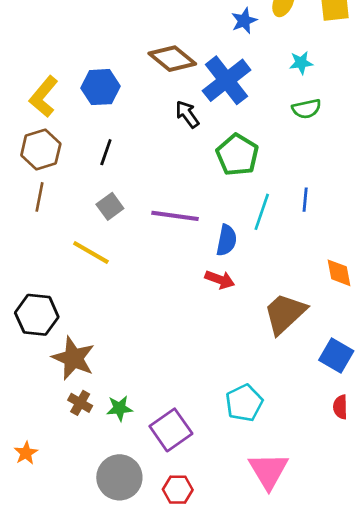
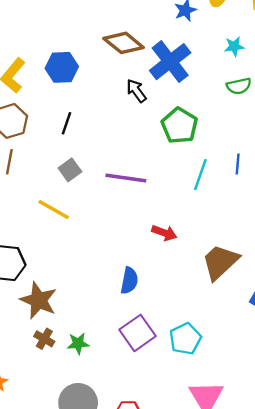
blue semicircle: (227, 240) -> (129, 281), moved
purple square: (171, 430) -> (137, 333), moved

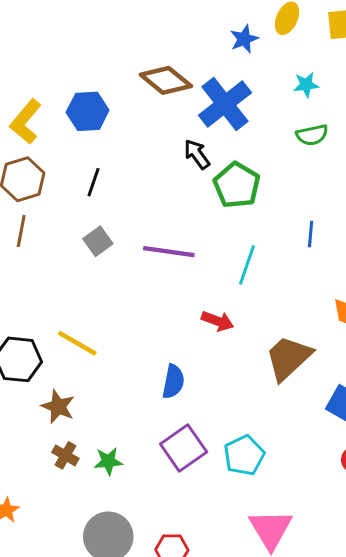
black arrow: (136, 91) -> (197, 154), moved
cyan line: (200, 175) -> (247, 265), moved
yellow line: (54, 209) -> (77, 343), moved
brown star: (38, 300) -> (58, 407), size x0.7

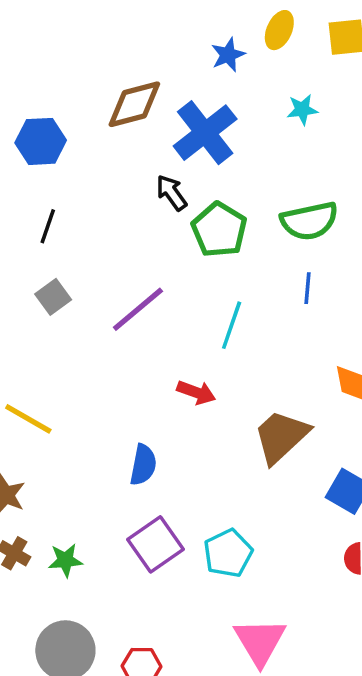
brown diamond: (166, 80) -> (134, 104), turned -54
green semicircle: (312, 135) -> (309, 221), moved, size x1.5
purple line: (169, 252) -> (138, 309), turned -48

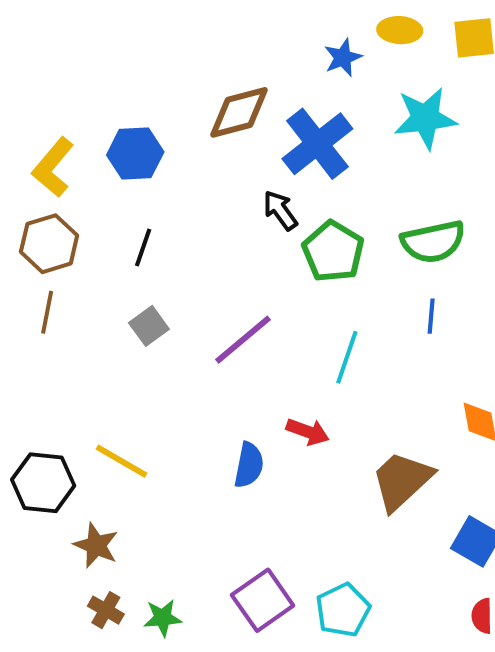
yellow ellipse: (279, 30) -> (400, 30), turned 69
cyan star: (302, 110) -> (425, 118), size x1.8
blue semicircle: (143, 465) -> (249, 465), moved

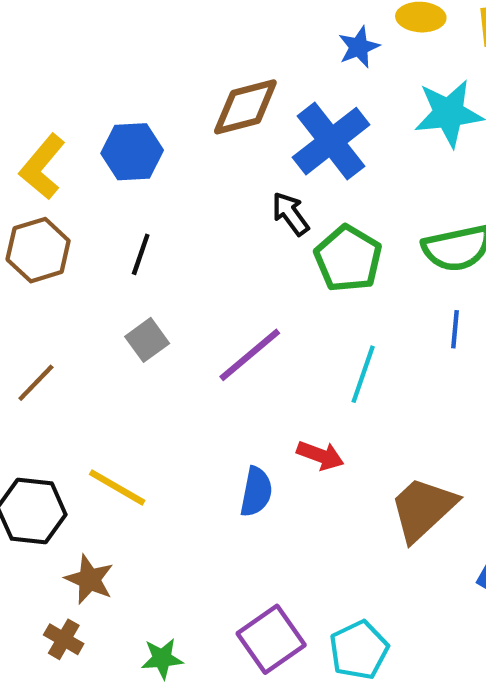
brown line: (47, 312) -> (36, 383), moved, turned 33
brown cross: (106, 610) -> (64, 639), moved

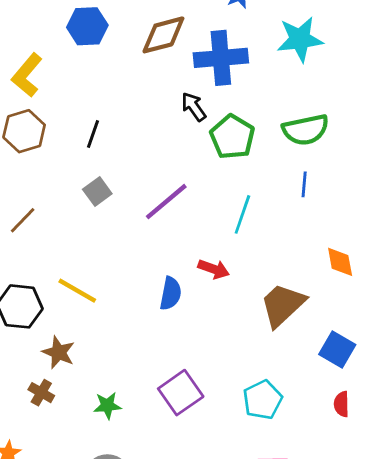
blue cross: (331, 141) -> (221, 58), turned 33
blue hexagon: (132, 152) -> (87, 26), moved
cyan pentagon: (359, 650) -> (263, 400), moved

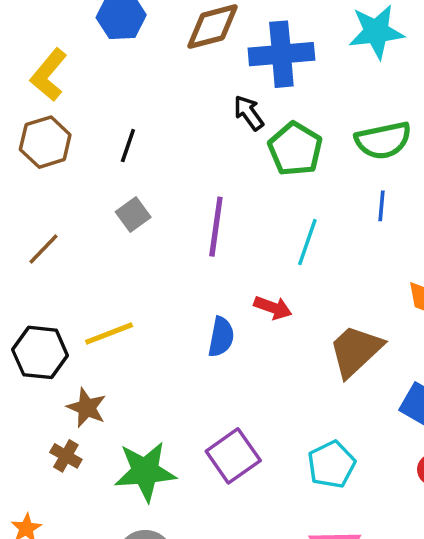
purple line: (166, 202) -> (216, 227), turned -42
yellow line: (77, 291) -> (109, 333), turned -51
green star: (107, 406) -> (145, 471), size x1.8

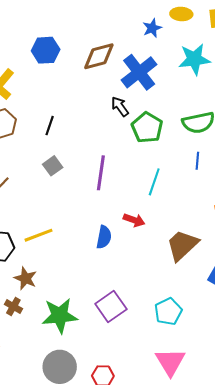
blue cross: (281, 54) -> (139, 72), turned -33

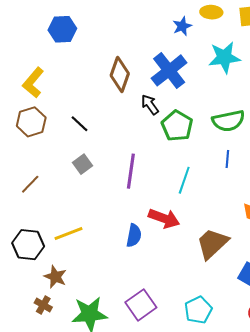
blue hexagon: (46, 50) -> (62, 29), moved
brown diamond: (99, 56) -> (120, 75), moved, turned -56
black line: (50, 126) -> (79, 124), turned -66
red arrow: (134, 220) -> (164, 218), size x1.4

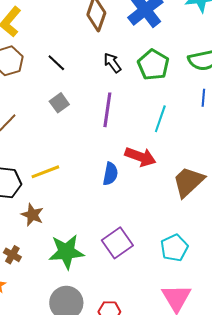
black arrow: (150, 105) -> (112, 63), moved
brown cross: (43, 305) -> (12, 255), moved

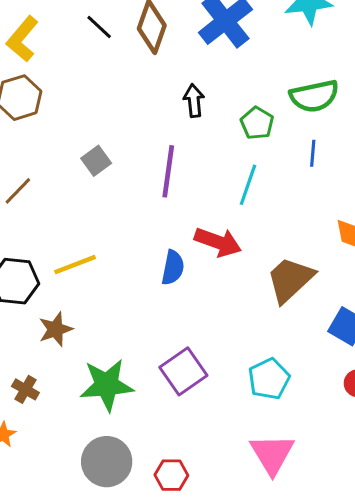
black line: (56, 63) -> (99, 27), moved
black arrow: (112, 63) -> (194, 101), moved, turned 30
green pentagon: (153, 65) -> (257, 123), moved, size x0.7
brown star: (32, 215) -> (56, 329), turned 30

